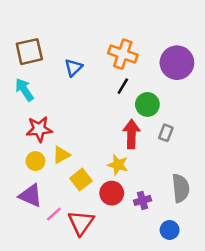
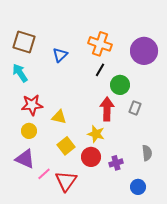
brown square: (29, 52) -> (24, 42), turned 30
yellow triangle: (61, 155) -> (59, 117), moved, turned 42
gray semicircle: (181, 188) -> (147, 153), size x0.7

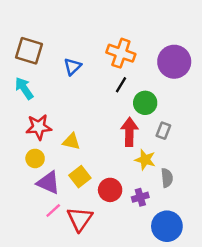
yellow star: (96, 134) -> (145, 160), moved
gray semicircle: (147, 153) -> (167, 178), moved
purple triangle: (25, 159) -> (48, 183), moved
blue circle: (138, 187) -> (167, 226), size x1.6

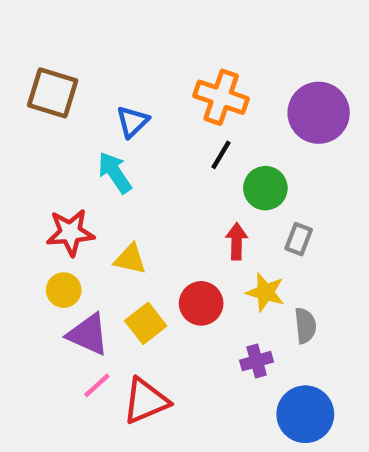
cyan arrow: (24, 88) -> (115, 173), moved
red arrow: (129, 132) -> (237, 241), size x0.7
red circle: (110, 190) -> (201, 303), moved
red triangle: (80, 219) -> (146, 401), turned 32

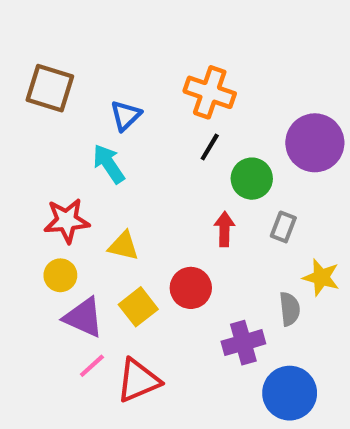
purple circle: (319, 113) -> (315, 143), moved
yellow star: (265, 292) -> (321, 277), moved
purple cross: (257, 361) -> (243, 343), size x1.4

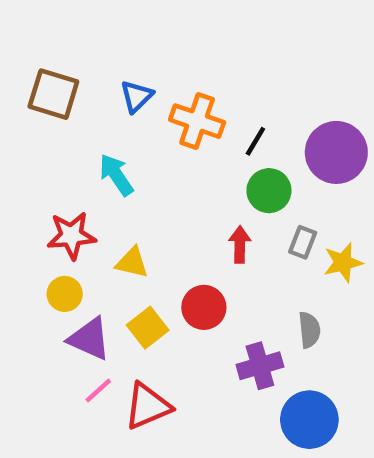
orange cross: (210, 92) -> (197, 121), moved
blue triangle: (126, 115) -> (136, 96), moved
black line: (210, 147) -> (255, 141), moved
yellow star: (321, 277) -> (343, 262), moved, turned -30

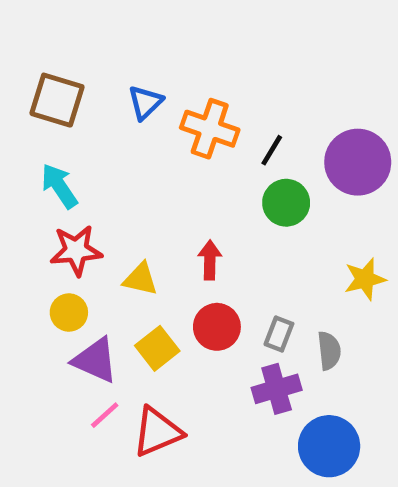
cyan arrow: (116, 175) -> (59, 186), moved
gray rectangle: (303, 242) -> (279, 334), moved
red arrow: (240, 245) -> (210, 260), moved

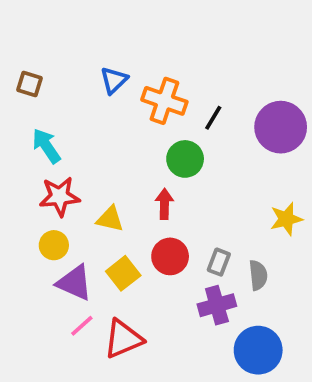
brown square: (57, 100) -> (29, 84), moved, size x0.6
green circle: (286, 203) -> (185, 159), moved

